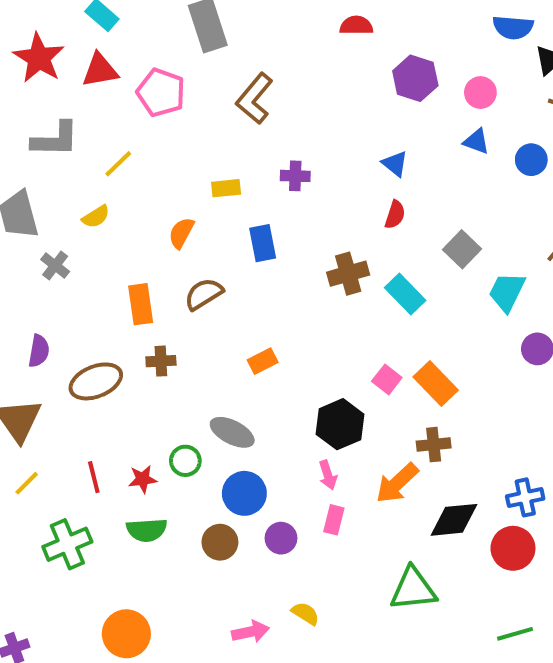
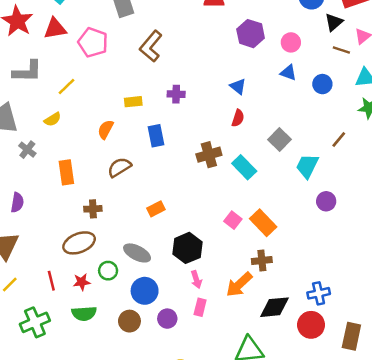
orange rectangle: (141, 304) -> (66, 172), moved
brown ellipse: (96, 381) -> (79, 243), moved
black hexagon: (340, 424) -> (187, 248), moved

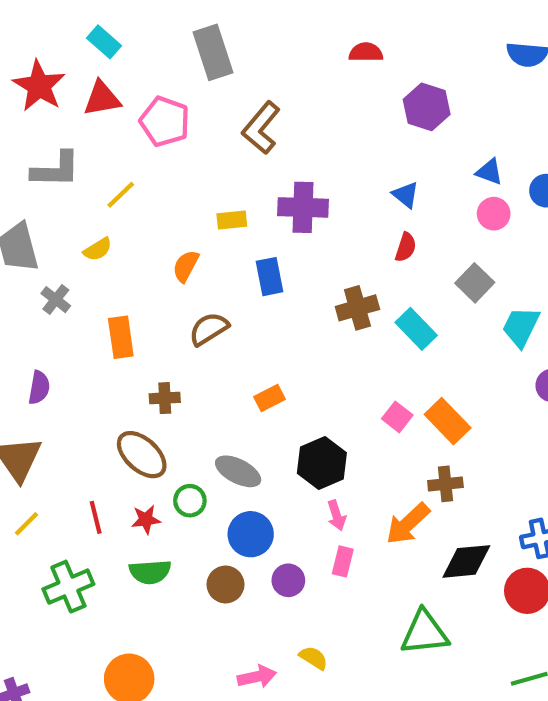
pink circle: (291, 42) -> (494, 214), moved
purple cross: (176, 94) -> (303, 207), size x1.6
brown ellipse: (79, 243) -> (142, 455), turned 64

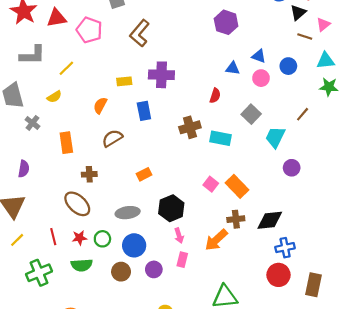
blue triangle: (406, 195) -> (233, 68), moved, turned -32
cyan rectangle: (416, 329) -> (221, 138), turned -35
gray ellipse: (238, 471) -> (128, 213), turned -35
green circle: (190, 501) -> (102, 239), moved
black diamond: (466, 561) -> (270, 220), moved

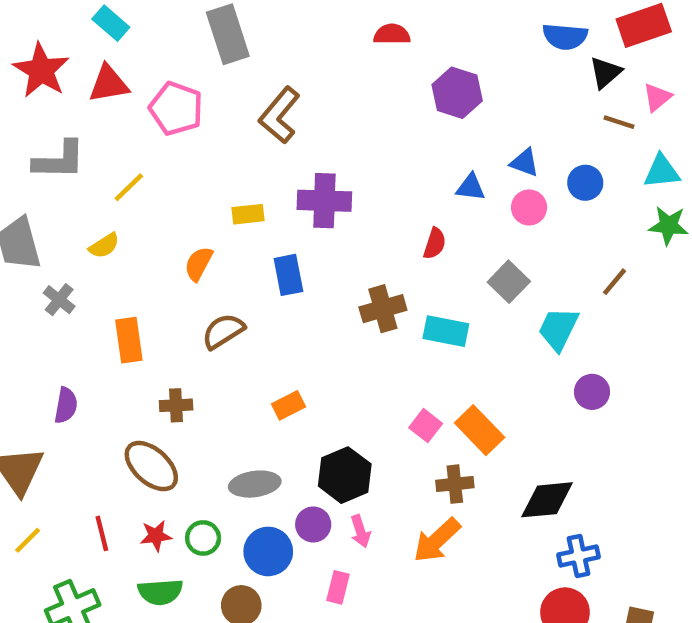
purple semicircle: (24, 169) -> (66, 405), moved
brown cross: (236, 219) -> (455, 484), moved
pink rectangle: (182, 260) -> (338, 587), moved
purple circle: (154, 269) -> (313, 524), moved

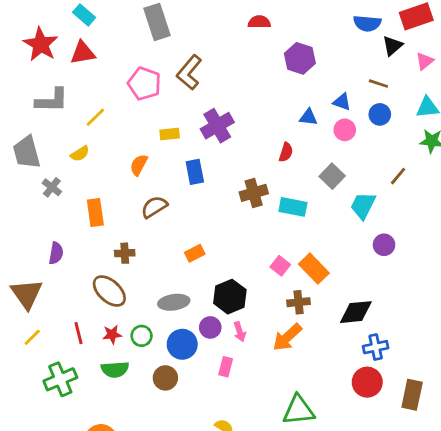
pink pentagon: (176, 109) -> (144, 84), moved
brown line: (619, 122) -> (378, 84), moved
purple cross: (324, 201) -> (217, 126), turned -32

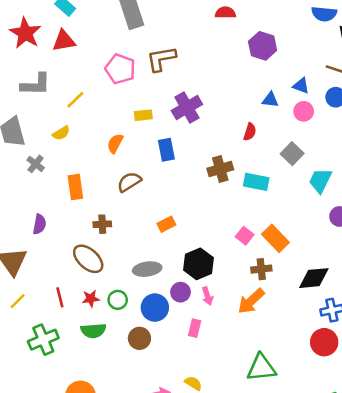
brown L-shape: (189, 72) -> (161, 59), turned 40

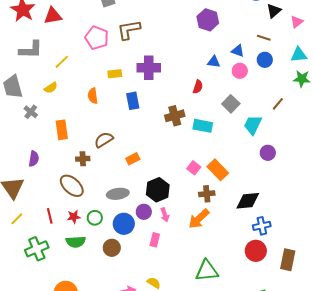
purple cross: (187, 107) -> (149, 68), turned 30
orange semicircle: (115, 143) -> (93, 96), turned -35
brown semicircle: (129, 182) -> (104, 140), moved

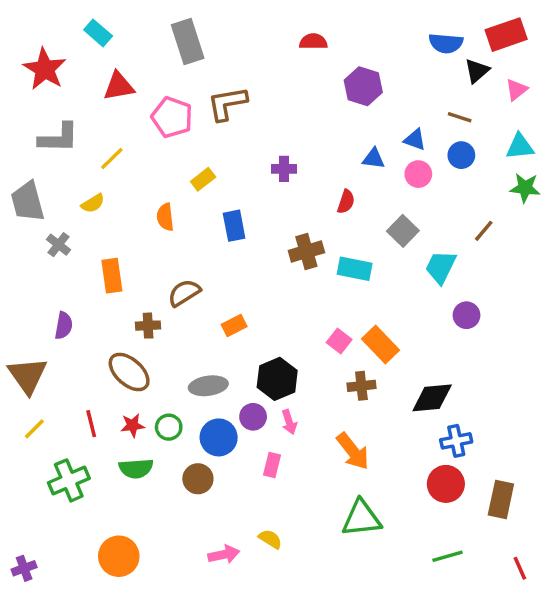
red triangle: (53, 16) -> (119, 86), moved
purple cross: (149, 68) -> (284, 169), moved, size x0.6
yellow rectangle: (115, 74) -> (203, 179), turned -32
orange arrow: (199, 219) -> (353, 451), moved, turned -85

